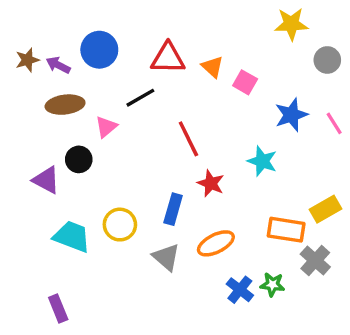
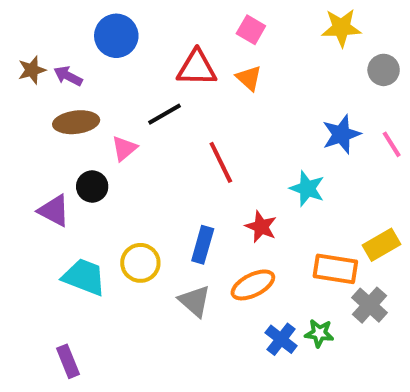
blue circle: (99, 50) -> (116, 36), moved
pink square: (245, 82) -> (251, 30), moved
red star: (211, 183) -> (261, 227), moved

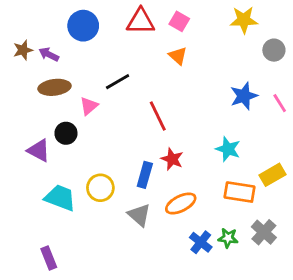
red triangle: (197, 68) -> (141, 21), moved
cyan star: (307, 189) -> (228, 149), moved
red star: (261, 227) -> (172, 159), moved
gray cross: (369, 305) -> (264, 232), moved

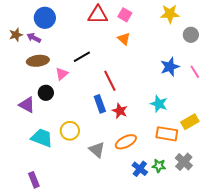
blue circle: (83, 26) -> (45, 18), moved
blue rectangle: (145, 175) -> (100, 104), moved, turned -36

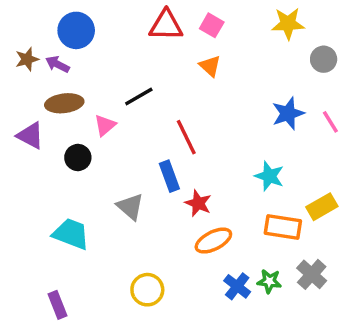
purple triangle: (27, 105) -> (30, 135), moved
red star: (120, 111) -> (198, 203), moved
yellow circle: (70, 131) -> (147, 290), moved
gray triangle: (97, 150) -> (130, 207), moved

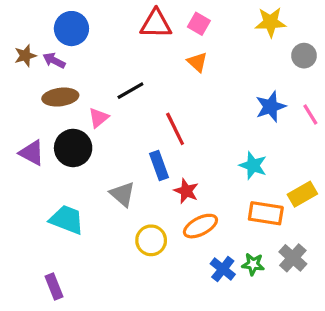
purple triangle: (30, 135) -> (32, 153), moved
black circle: (78, 158) -> (73, 148), size x1.5
yellow circle: (147, 290) -> (151, 240), moved

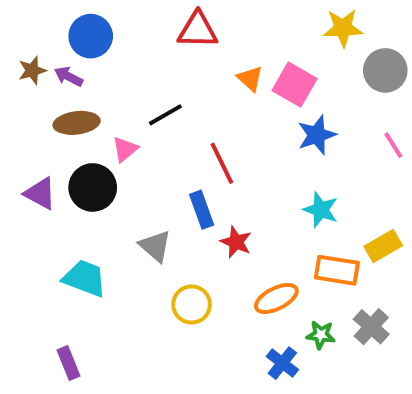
pink square: (199, 24) -> (294, 85), moved, size x1.5
gray circle: (304, 56) -> (385, 70), size x1.4
blue star: (271, 107) -> (317, 135), moved
orange ellipse: (200, 226) -> (276, 298), moved
blue cross: (223, 269) -> (282, 363), moved

